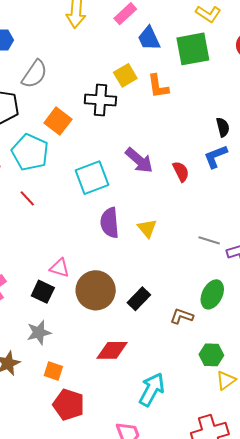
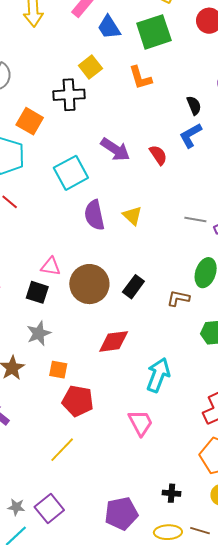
orange L-shape: (158, 86) -> (140, 78), moved

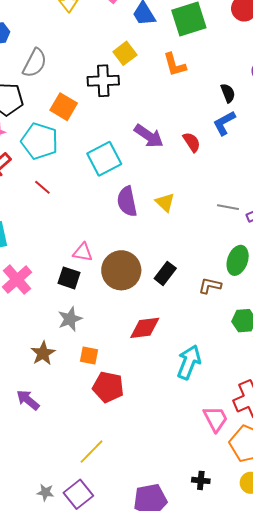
pink trapezoid: (140, 423) -> (215, 419), moved
yellow line: (62, 450) -> (92, 452), moved

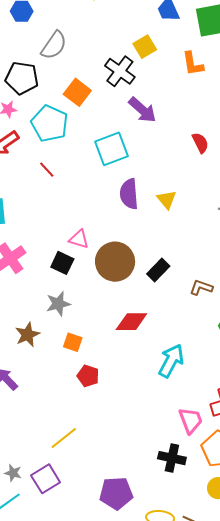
black cross: (103, 81) -> (120, 71), turned 32
purple arrow: (149, 136) -> (142, 110), moved
red pentagon: (108, 387) -> (88, 376), size x0.7
black cross: (201, 480) -> (172, 458), moved, size x1.5

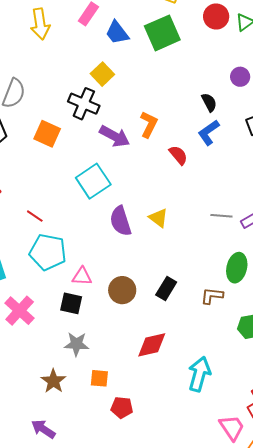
orange L-shape: (193, 64) -> (149, 124), moved, turned -132
cyan pentagon: (49, 124) -> (48, 252), moved
brown circle: (115, 262) -> (122, 290), size x0.7
gray star: (58, 304) -> (76, 344), turned 30

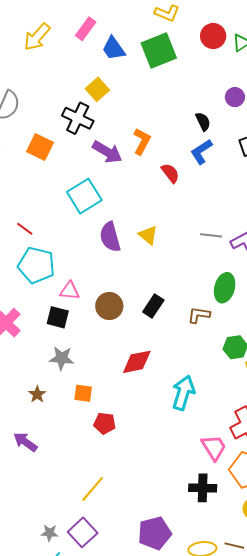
yellow arrow: (40, 24) -> (37, 37), turned 48
brown star: (53, 381) -> (37, 394), size x0.7

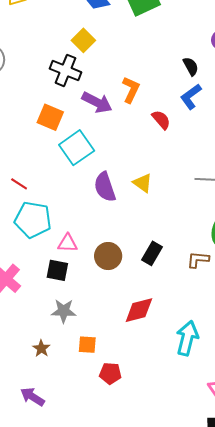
orange square: (40, 147) -> (50, 117), moved

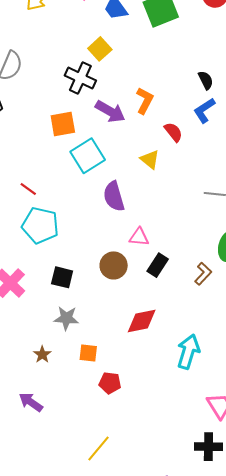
orange square: (50, 117) -> (63, 124), turned -36
yellow triangle: (143, 183) -> (150, 159), moved
pink triangle: (68, 243) -> (139, 237), moved
brown L-shape: (198, 260) -> (203, 274), turned 125

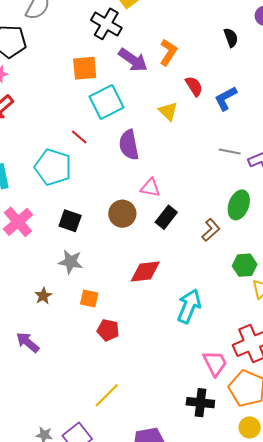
blue L-shape: (204, 110) -> (226, 98), moved
red line: (28, 189) -> (79, 137), moved
yellow line: (98, 449) -> (107, 395), moved

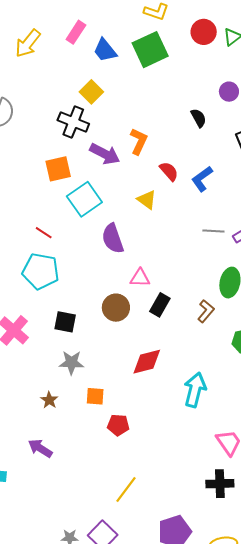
red line: (79, 137) -> (44, 233), moved

